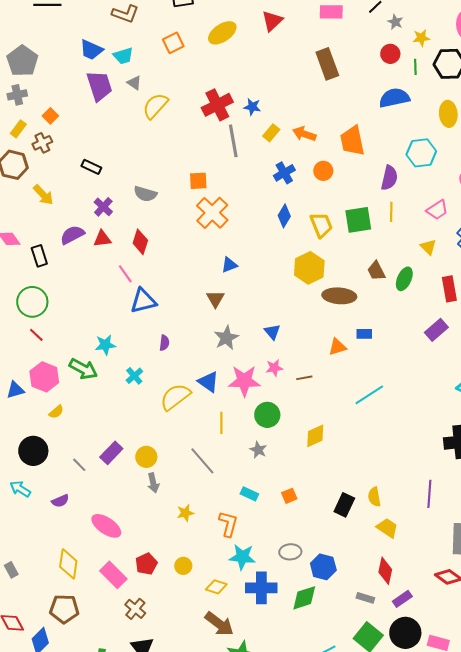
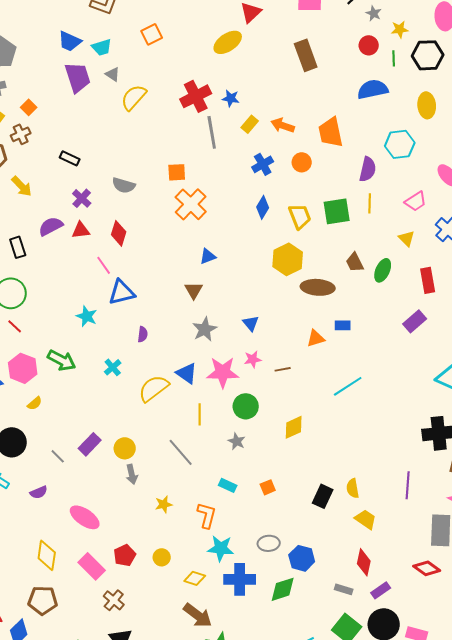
yellow ellipse: (222, 33) -> (228, 42), moved
cyan star: (105, 345) -> (87, 316), moved, turned 30

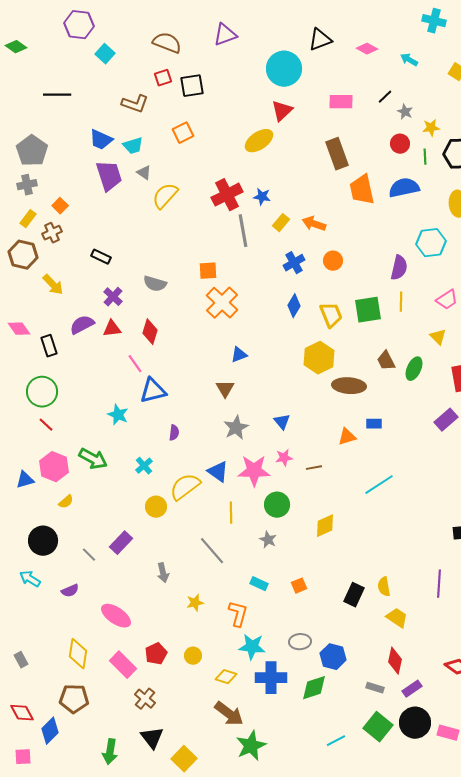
orange trapezoid: (331, 132) -> (362, 190), moved
yellow circle: (125, 448) -> (156, 507), moved

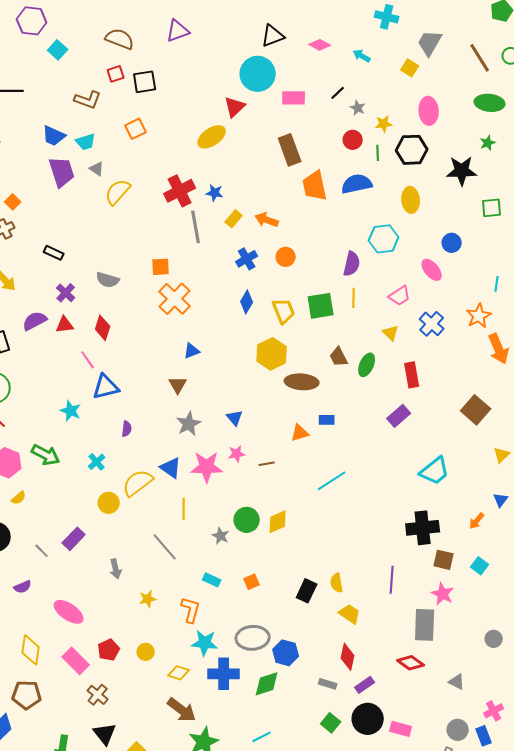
cyan circle: (284, 69) -> (258, 74), moved
green circle: (277, 505) -> (247, 520), moved
gray ellipse: (300, 642) -> (253, 638), size x1.5
green square: (378, 727) -> (331, 723), size x0.7
cyan line: (336, 741) -> (262, 737), moved

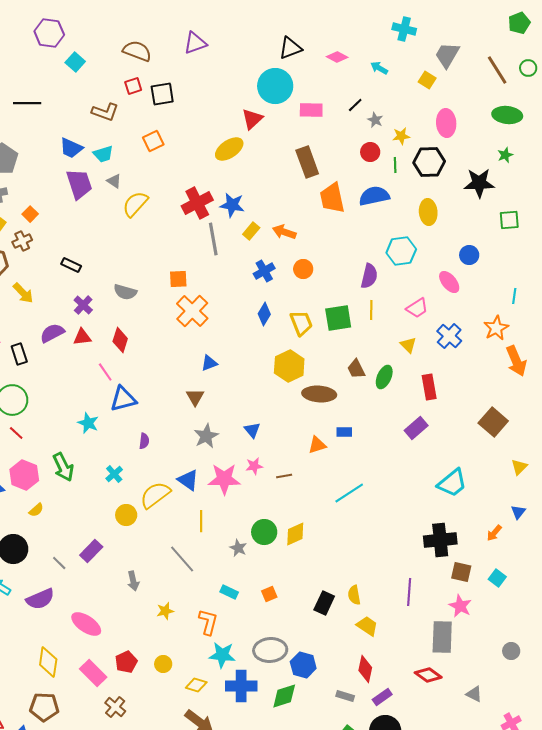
blue star: (215, 193) -> (232, 205), size x1.4
green arrow: (46, 455) -> (63, 467), turned 36
purple semicircle: (23, 587) -> (40, 599), size x1.6

